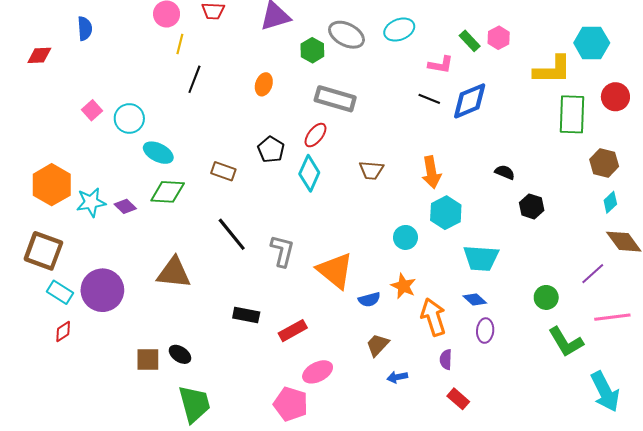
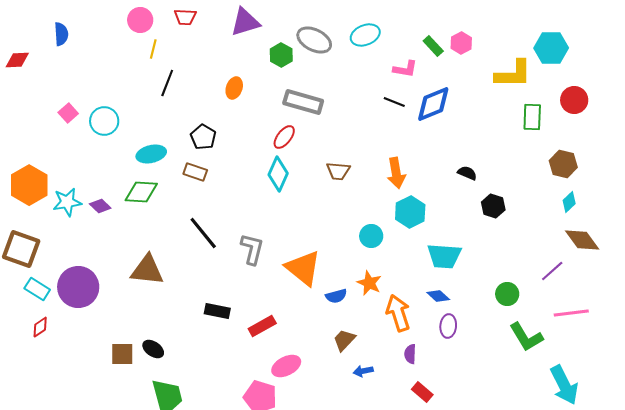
green rectangle: (572, 114) -> (532, 117), size x0.7
black pentagon: (271, 150) -> (203, 137), moved
cyan ellipse: (158, 153) -> (151, 154), moved, turned -40

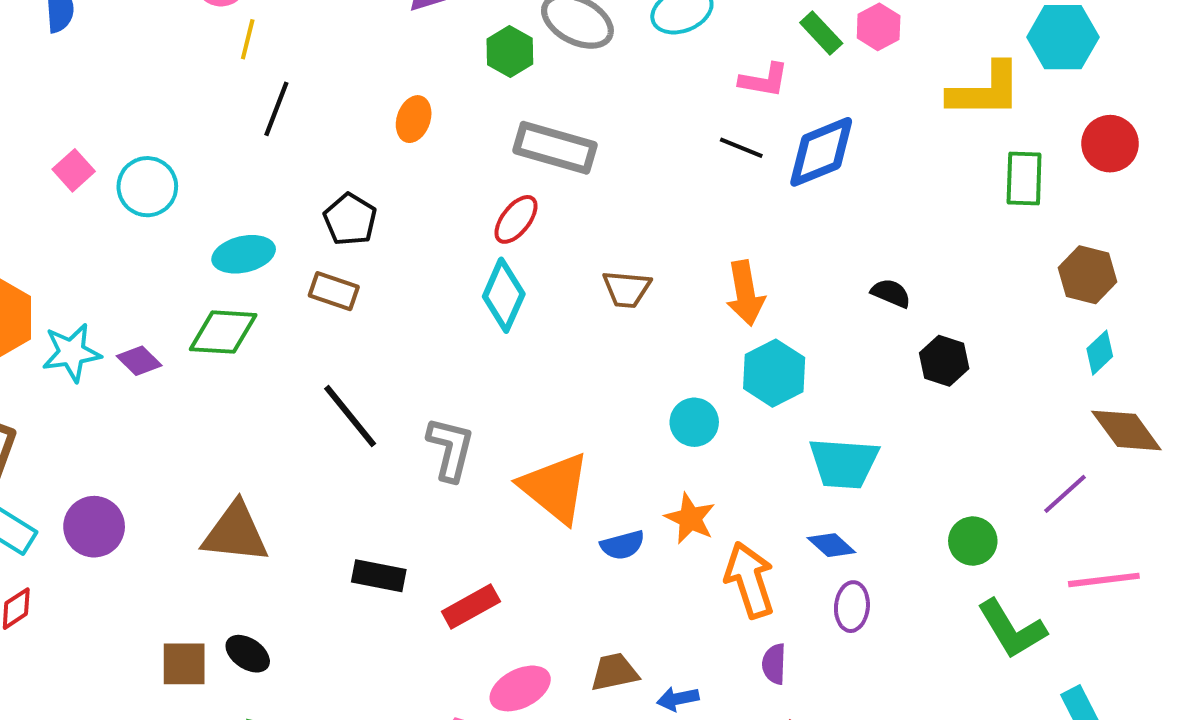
brown triangle: (147, 270) -> (235, 533), moved
purple circle: (78, 287) -> (94, 527), size x0.7
brown trapezoid: (344, 340) -> (614, 672), moved, turned 35

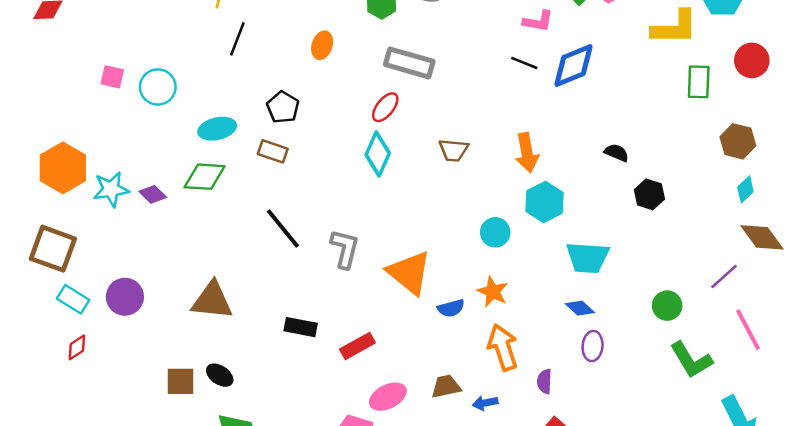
pink square: (74, 170) -> (112, 77), turned -35
orange arrow: (750, 580) -> (503, 347), moved
pink line: (1104, 580) -> (748, 330), turned 69

